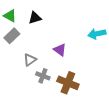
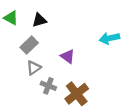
gray rectangle: (12, 36) -> (29, 45), moved
brown cross: (68, 83) -> (77, 94), turned 30

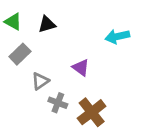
cyan arrow: (110, 38) -> (117, 36), moved
gray rectangle: (29, 45) -> (20, 54), moved

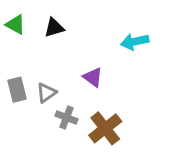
gray rectangle: (20, 54) -> (17, 90), moved, turned -60

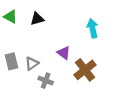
cyan arrow: (135, 42) -> (92, 28), turned 90
brown cross: (105, 128) -> (85, 70), moved

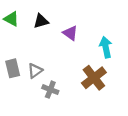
cyan arrow: (92, 28) -> (106, 47), moved
purple triangle: (64, 53) -> (70, 33), moved

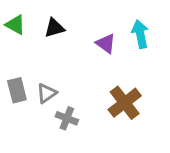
purple triangle: (70, 33) -> (106, 43), moved
cyan arrow: (106, 47) -> (140, 34), moved

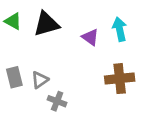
black triangle: (54, 28) -> (46, 24), size x1.5
brown cross: (125, 103) -> (120, 79), moved, turned 32

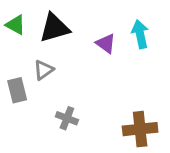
brown cross: (120, 79) -> (140, 129), moved
gray triangle: (40, 80) -> (44, 70), moved

